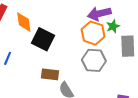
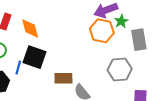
black square: (43, 39) -> (35, 57), moved
gray hexagon: (94, 60) -> (120, 69), moved

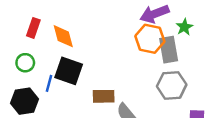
green star: (121, 21) -> (184, 27), moved
gray rectangle: (139, 40) -> (169, 50), moved

